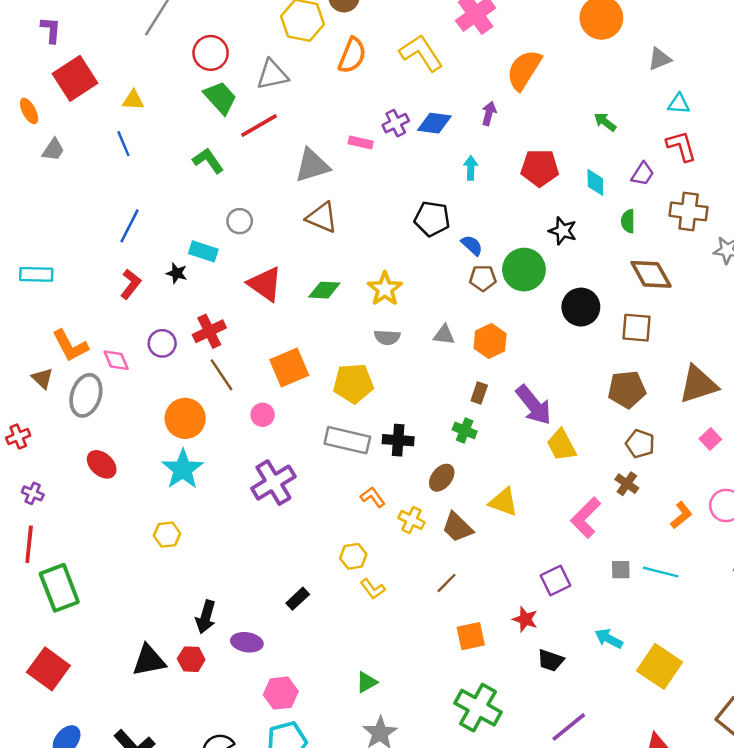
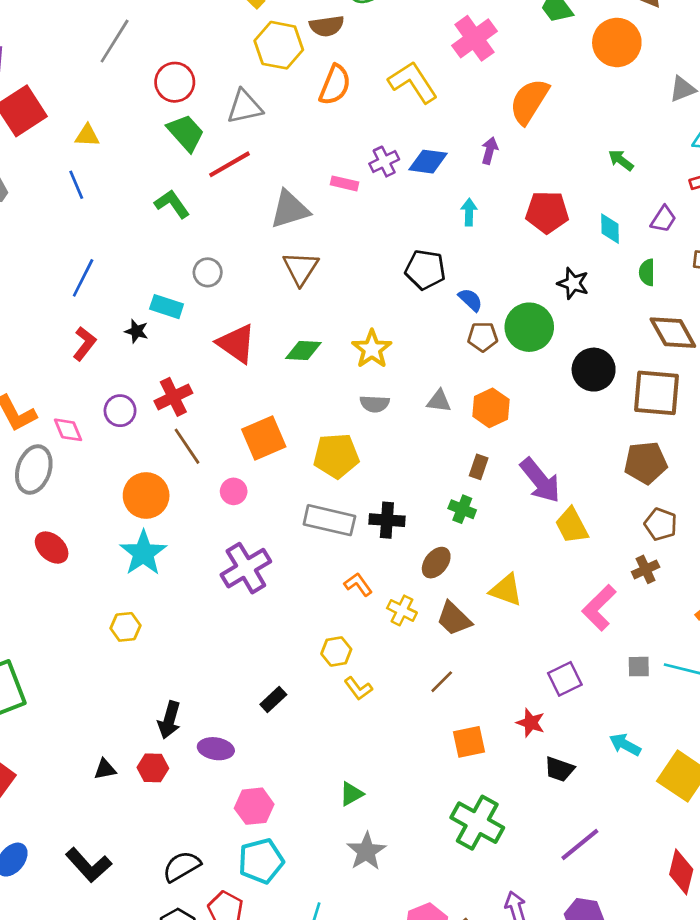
brown triangle: (322, 217) -> (301, 268), turned 40
brown square: (637, 328) -> (657, 393), size x1.4
brown cross: (627, 484) -> (646, 569), turned 30
black triangle: (149, 660) -> (105, 769), size x0.6

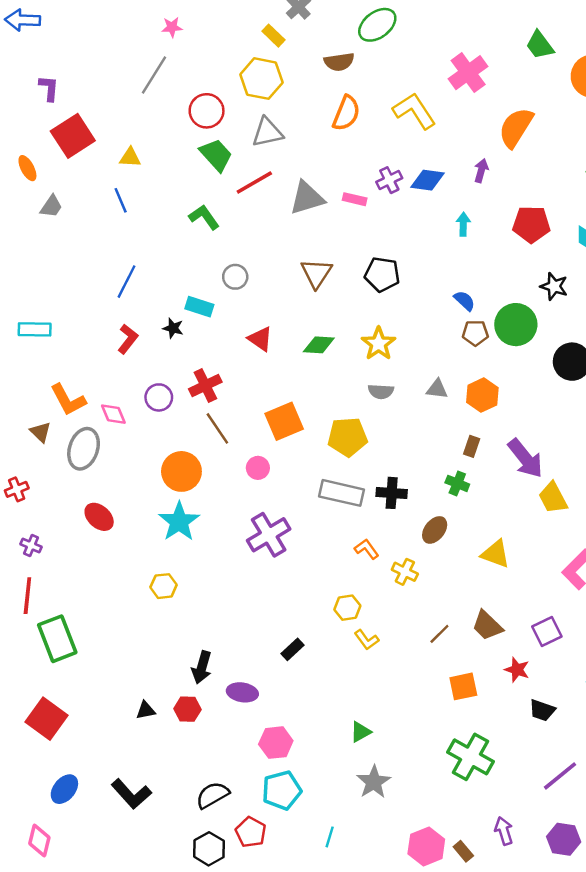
yellow hexagon: (279, 45) -> (261, 79), moved
gray triangle: (290, 209) -> (307, 198), moved
black pentagon: (425, 270) -> (382, 274), moved
red triangle: (236, 344) -> (260, 339), size x0.7
brown trapezoid: (454, 619) -> (487, 626), moved

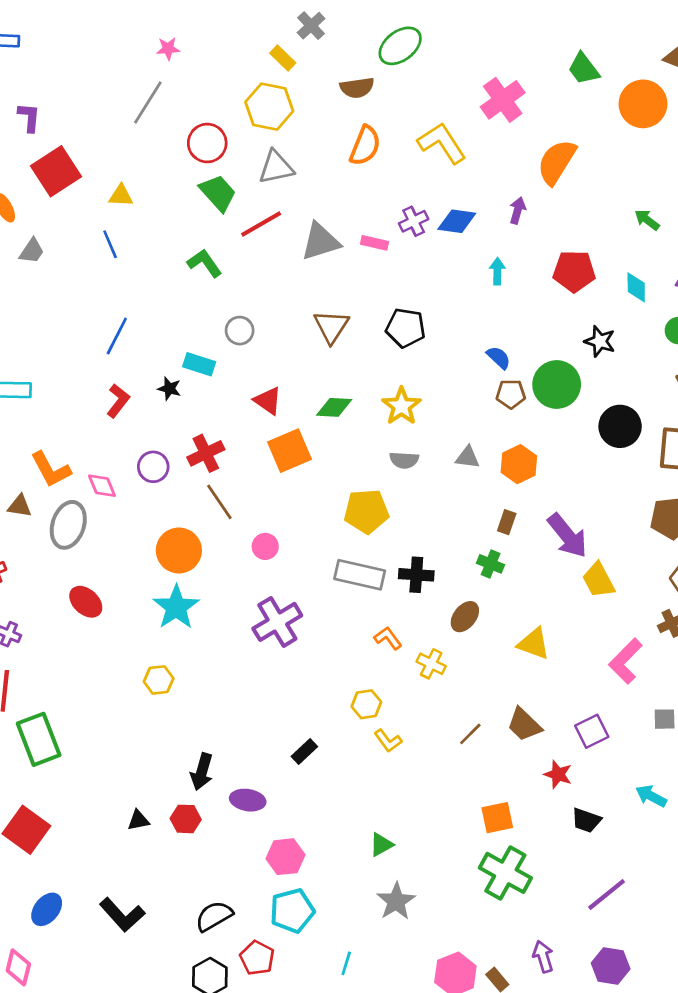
orange square: (284, 421) -> (289, 451), moved
brown triangle: (41, 432) -> (20, 506), turned -35
orange square: (463, 686) -> (497, 818), moved

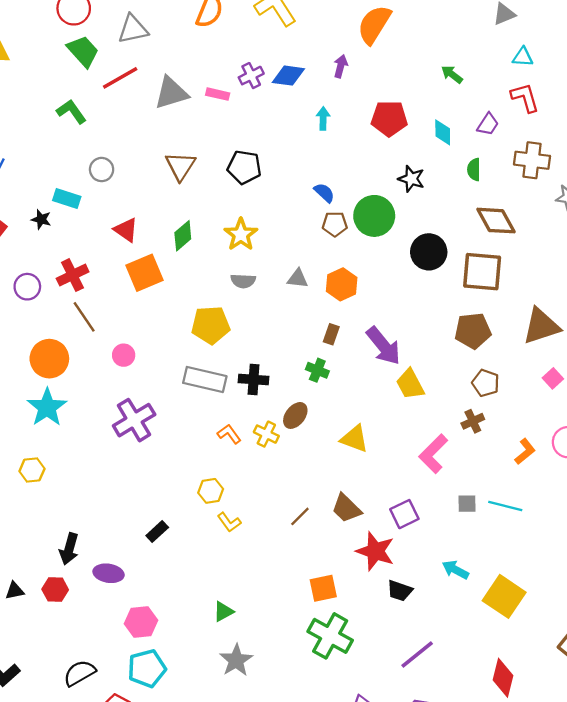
green diamond: (334, 407) -> (183, 236), turned -44
yellow cross: (431, 664) -> (266, 434), moved
red star: (558, 774) -> (375, 551), size x1.6

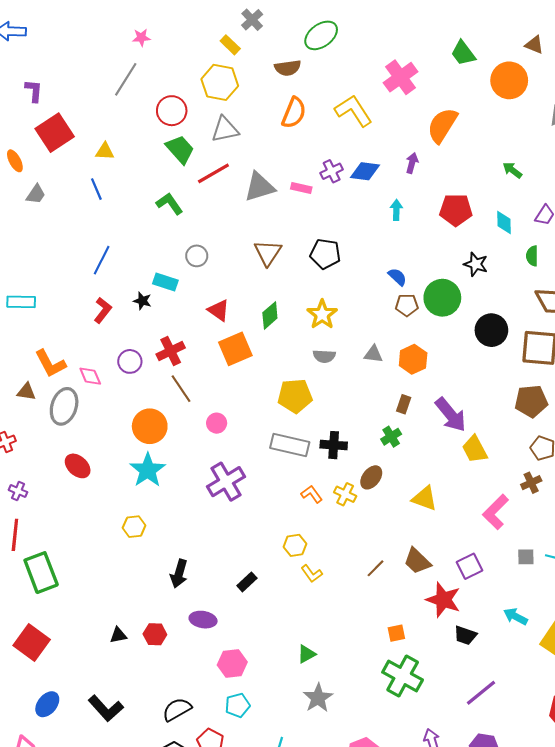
green cross: (317, 370) -> (391, 437), turned 36
black arrow: (69, 549) -> (179, 574), moved
orange square: (323, 588) -> (396, 633), size x0.7
cyan pentagon: (147, 668) -> (237, 705), size x0.7

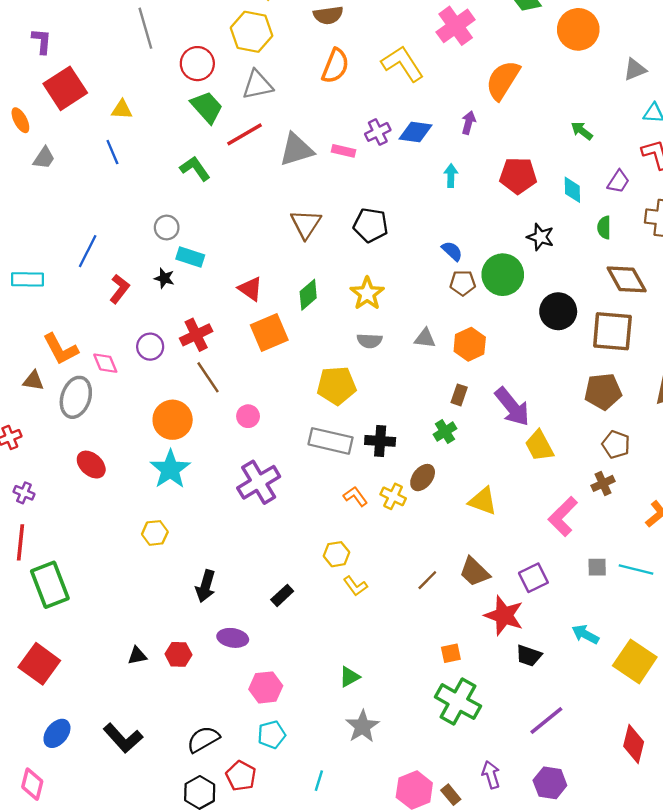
gray line: (126, 79) -> (145, 28), turned -48
gray circle: (197, 256) -> (167, 228), moved
blue line: (102, 260) -> (88, 251), moved

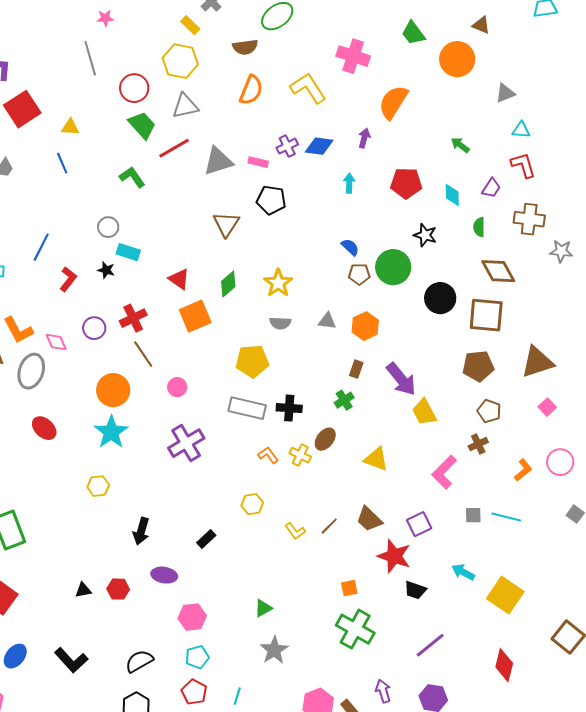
pink cross: (456, 26) -> (353, 56), turned -36
black pentagon: (371, 225) -> (271, 200), moved
yellow L-shape: (355, 586) -> (295, 531), moved
red pentagon: (241, 776) -> (194, 692), moved

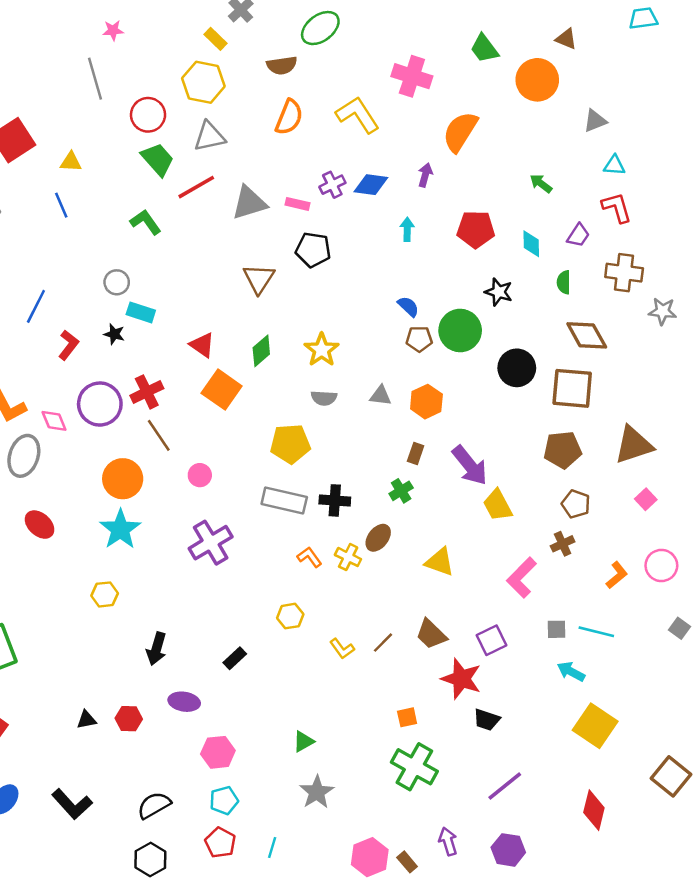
orange square: (195, 316) -> (222, 390), turned -32
purple circle: (94, 328) -> (100, 404), size x1.6
cyan arrow: (463, 572) -> (571, 672), moved

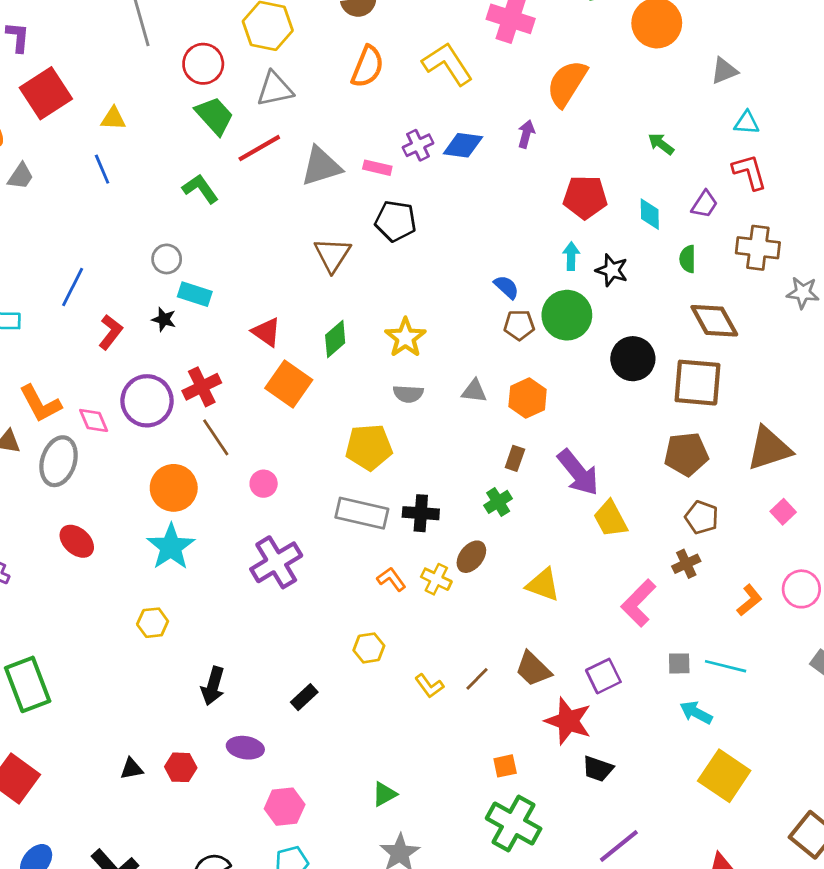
cyan arrow: (407, 229) -> (571, 256), moved

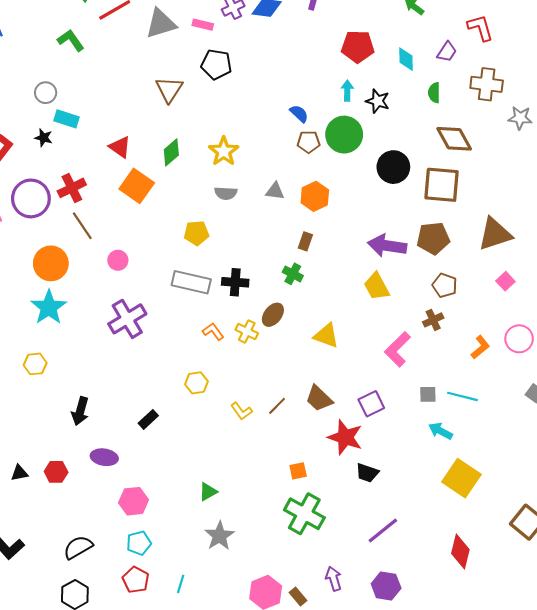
yellow pentagon: (369, 447) -> (196, 233), size x0.7
purple arrow: (578, 472) -> (387, 246), moved, turned 138
green cross: (498, 502) -> (293, 274), turned -30

